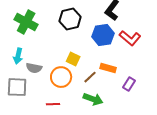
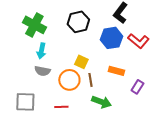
cyan arrow: (18, 56) -> (41, 51), moved
brown line: (90, 77) -> (90, 80), moved, turned -56
gray square: (17, 87) -> (25, 102), moved

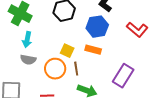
red L-shape: (138, 41) -> (137, 30), moved
orange rectangle: (116, 71) -> (93, 50), moved
purple rectangle: (137, 87) -> (123, 76), size x1.6

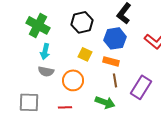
yellow square: (67, 51) -> (85, 54), moved
brown line: (76, 69) -> (115, 80), moved

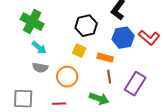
black hexagon: (82, 22) -> (86, 26), moved
blue hexagon: (115, 38) -> (123, 38), moved
cyan arrow: (45, 51) -> (39, 48), turned -63

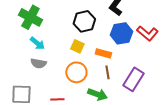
orange circle: (67, 77) -> (76, 72), moved

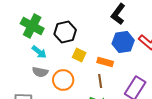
black hexagon: (84, 21) -> (65, 32), moved
orange circle: (76, 72) -> (63, 80), moved
brown line: (107, 72) -> (100, 81), moved

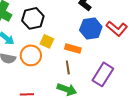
orange circle: (63, 80) -> (31, 55), moved

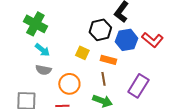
black hexagon: (33, 18) -> (100, 30), moved
orange circle: (31, 55) -> (69, 84), moved

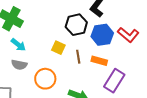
orange rectangle: (108, 60) -> (99, 61), moved
brown line: (103, 79) -> (78, 57), moved

